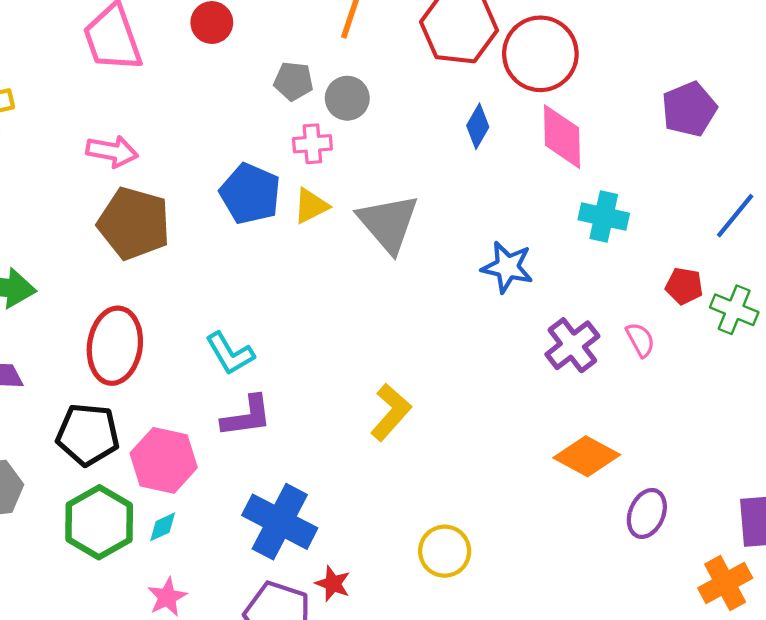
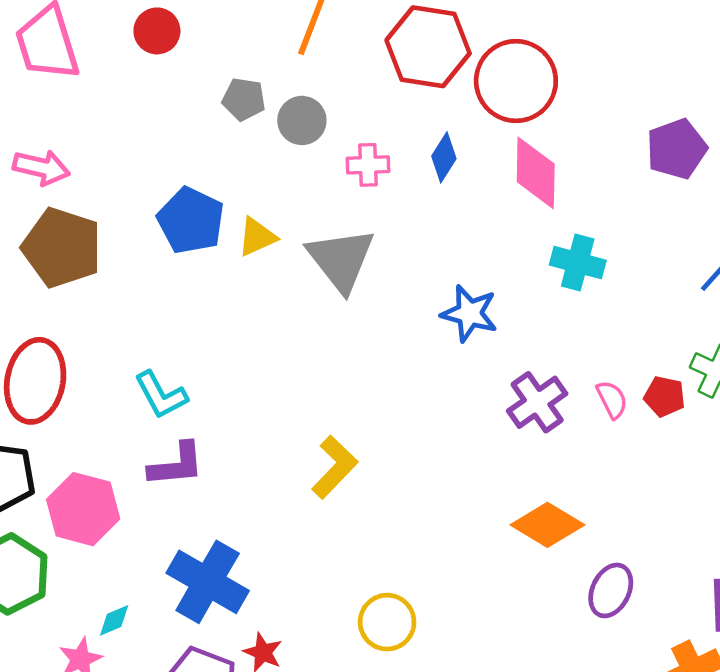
pink cross: (312, 144) -> (368, 165), moved
red pentagon: (684, 286) -> (665, 396), moved
cyan diamond: (163, 527) -> (114, 620), moved

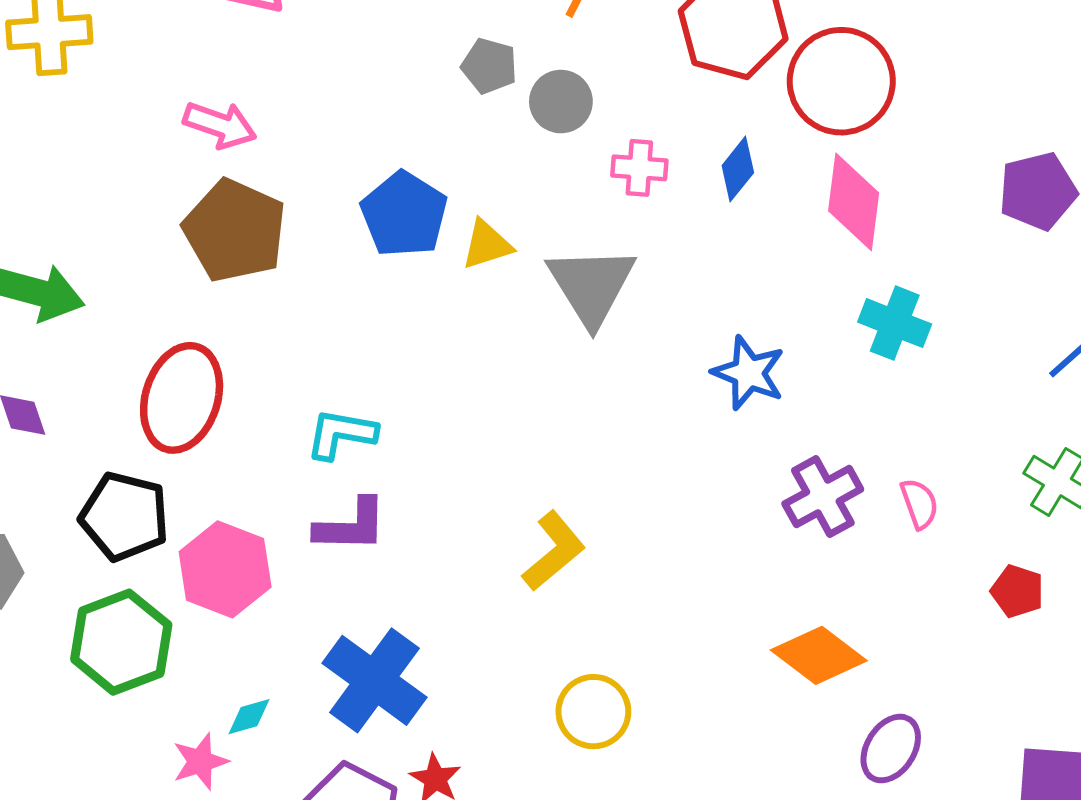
cyan L-shape: (161, 395) -> (341, 434), turned 122
red pentagon: (665, 396) -> (1017, 591), moved
yellow circle: (387, 622) -> (593, 712), moved

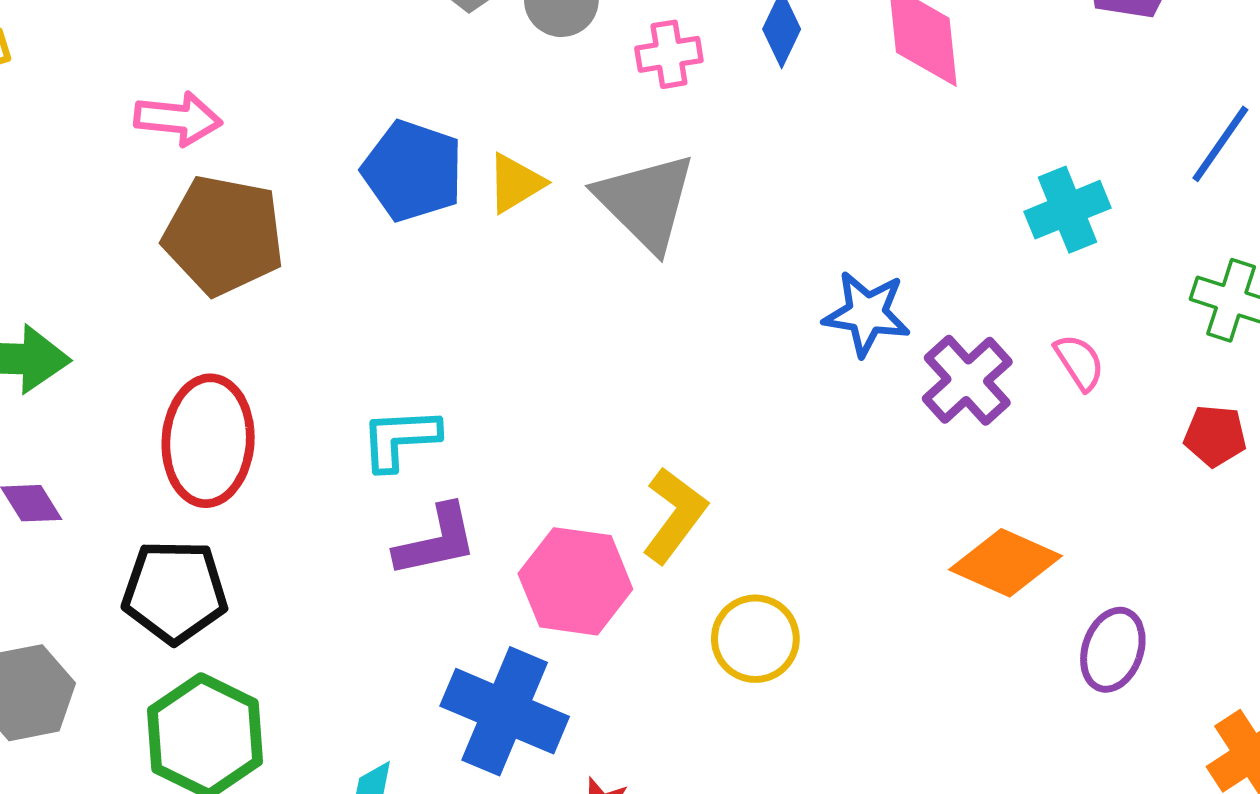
cyan cross: (895, 323) -> (1067, 210), moved, turned -30
blue star: (749, 373) -> (867, 314), moved
pink hexagon: (225, 569) -> (575, 581), moved
yellow circle: (593, 712) -> (755, 639), moved

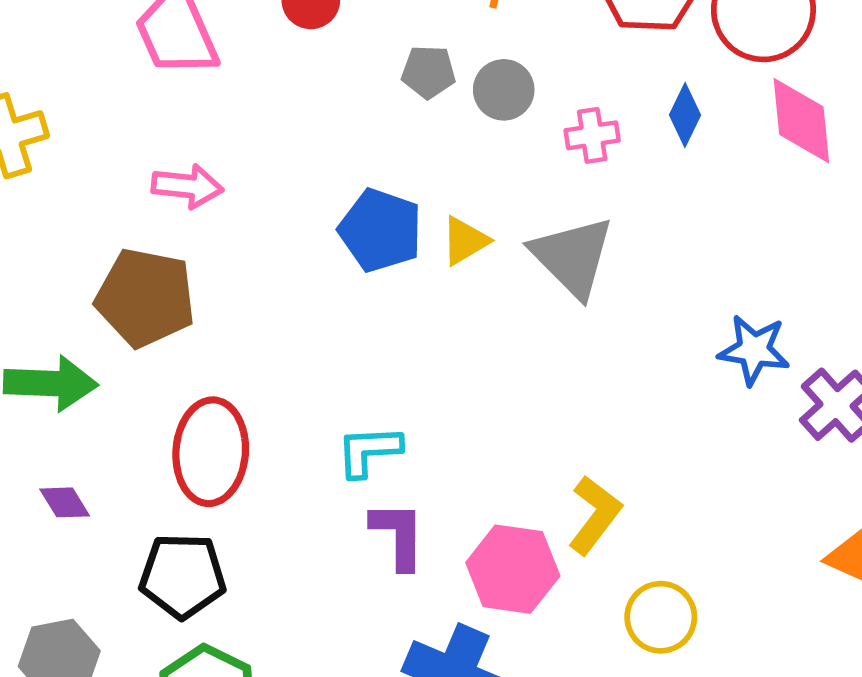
brown pentagon: (224, 235) -> (145, 298), moved
purple L-shape: (436, 541) -> (398, 535), turned -78

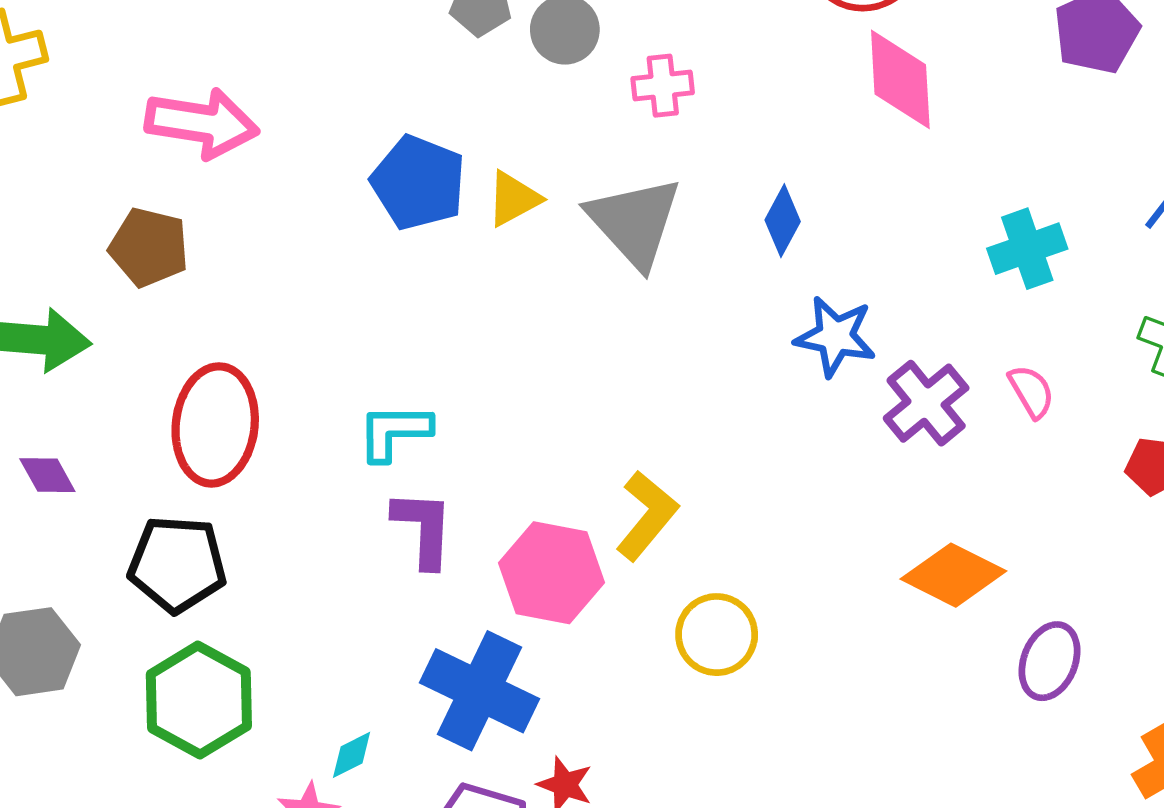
blue diamond: (685, 115) -> (783, 221), moved
pink arrow: (187, 186) -> (202, 123), size x1.4
brown pentagon: (145, 298) -> (149, 247), size x0.7

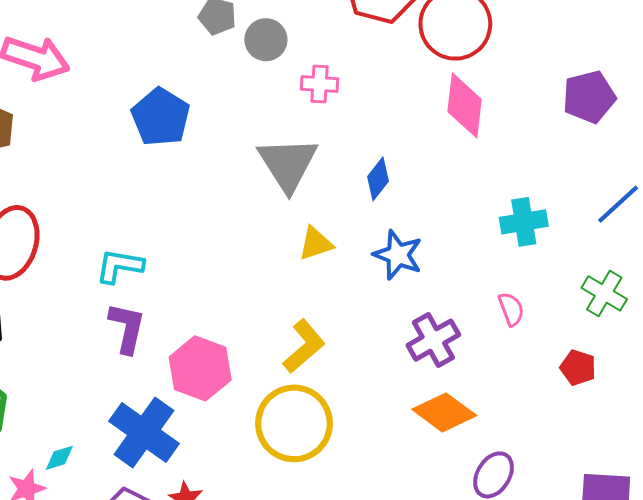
yellow triangle: (514, 199) -> (316, 244), moved
purple cross: (926, 403) -> (433, 340), moved
yellow L-shape: (647, 516) -> (304, 346), moved
yellow circle: (717, 635) -> (294, 423), size x1.5

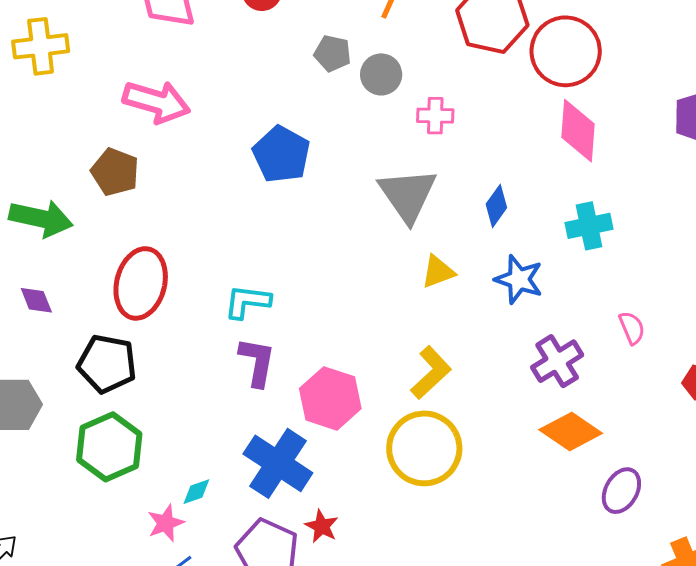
cyan cross: (524, 222) -> (589, 226), moved

